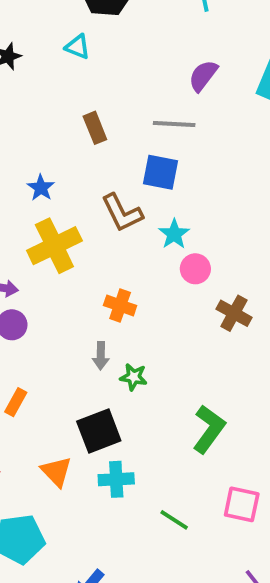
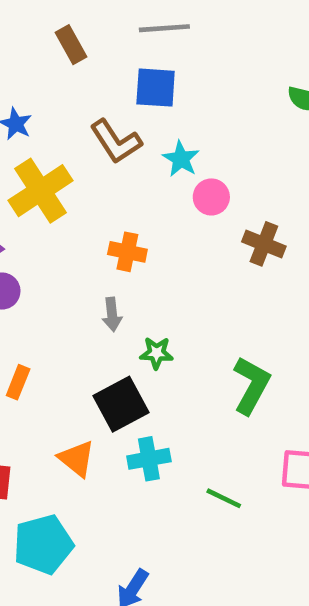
green star: (134, 377) -> (156, 353), moved

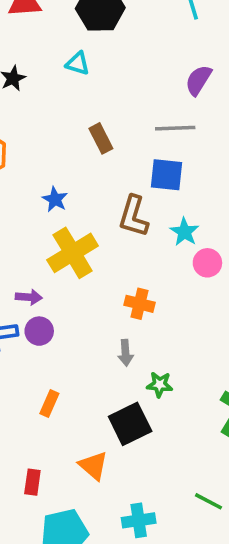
brown L-shape: (116, 141) -> (134, 216), turned 48
cyan cross: (149, 459) -> (139, 520), moved

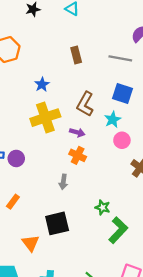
blue square: (167, 175) -> (122, 94), moved
purple arrow: (29, 297) -> (77, 132), moved
green star: (160, 385) -> (103, 207), moved

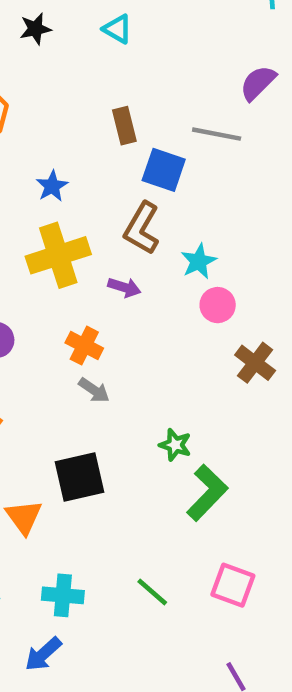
blue square: (122, 94) -> (164, 170), moved
orange cross: (78, 155) -> (84, 346), moved
gray arrow: (63, 182) -> (94, 390), turned -64

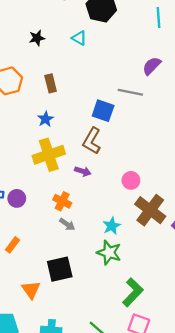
brown rectangle: (124, 126) -> (51, 83), moved
cyan star: (199, 261) -> (112, 226), moved
brown cross: (255, 363) -> (150, 210), size x1.5
green star: (175, 445) -> (109, 253), size x1.5
green L-shape: (207, 493) -> (133, 292), moved

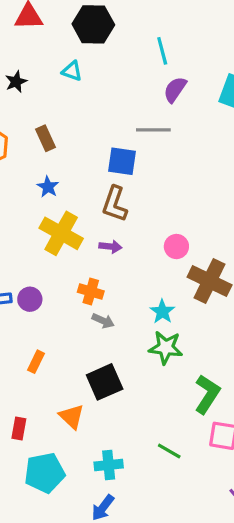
cyan line: (159, 17) -> (162, 51), moved
yellow cross: (49, 155) -> (61, 233), turned -32

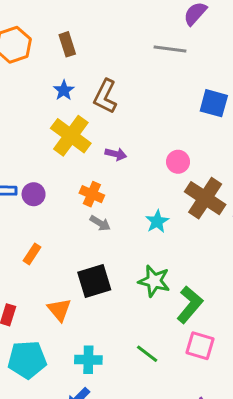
blue square: (122, 161) -> (214, 103), moved
brown L-shape: (115, 204) -> (105, 96), moved
green star: (166, 348) -> (154, 281), moved

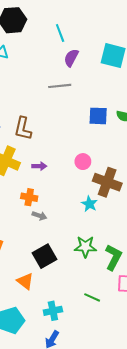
cyan star: (157, 221) -> (89, 204), moved

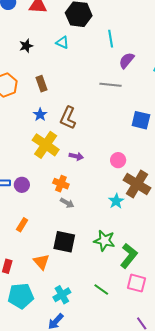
cyan line: (60, 33) -> (111, 39), moved
black square: (45, 256) -> (64, 242), turned 30
cyan cross: (53, 311) -> (62, 295), turned -30

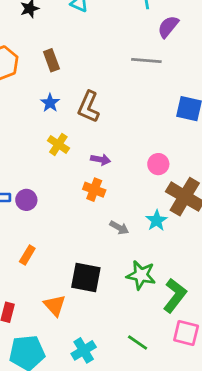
yellow cross: (46, 145) -> (58, 144), size x0.6
orange cross: (61, 184) -> (94, 190), moved
gray arrow: (67, 203) -> (119, 228), moved

